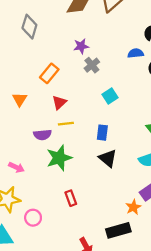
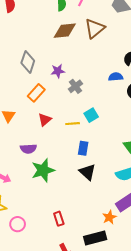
gray diamond: (29, 27) -> (28, 62), moved
purple star: (81, 46) -> (58, 71), moved
yellow line: (66, 124) -> (73, 124), moved
red rectangle: (71, 198) -> (59, 219), moved

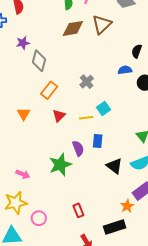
purple star: (58, 71) -> (23, 43), moved
purple semicircle: (28, 149) -> (78, 148), moved, turned -105
black triangle: (87, 172) -> (114, 166), moved

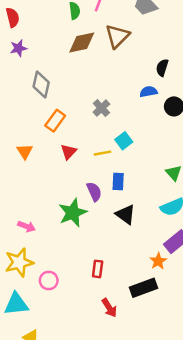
purple star: (23, 43) -> (18, 48), moved
black triangle: (114, 166) -> (126, 214), moved
red rectangle: (78, 210) -> (98, 269), turned 32

